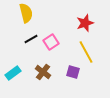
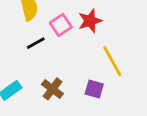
red star: (85, 23) -> (90, 21), moved
pink square: (51, 42) -> (61, 25), moved

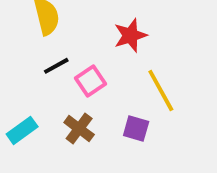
pink square: (61, 25) -> (90, 81), moved

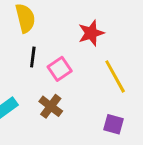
black line: (56, 66) -> (33, 57), turned -54
purple square: (136, 129) -> (114, 124), moved

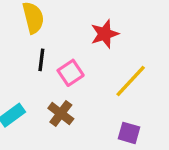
yellow line: (115, 76) -> (131, 81), turned 72

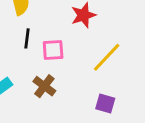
pink square: (71, 73) -> (53, 50), turned 30

